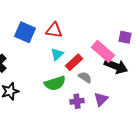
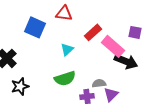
red triangle: (54, 30) -> (64, 13), moved
red rectangle: (74, 62) -> (93, 32), moved
gray semicircle: (85, 77) -> (99, 83), moved, turned -40

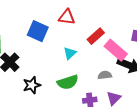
gray semicircle: (99, 83) -> (105, 75), moved
black star: (20, 86) -> (32, 85), moved

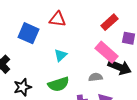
red rectangle: (96, 36) -> (110, 22), moved

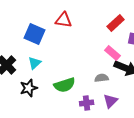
pink rectangle: (107, 52) -> (113, 53), size x0.7
cyan triangle: (61, 55) -> (35, 63), moved

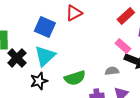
red triangle: (64, 20) -> (74, 13), turned -36
cyan triangle: (35, 63) -> (45, 56), size x1.6

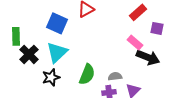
gray semicircle: (112, 71) -> (115, 76), moved
green semicircle: (75, 78) -> (87, 74), turned -50

